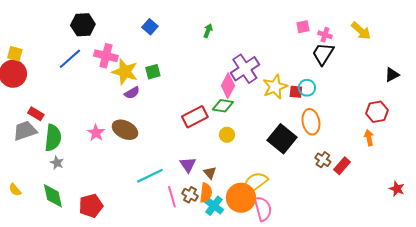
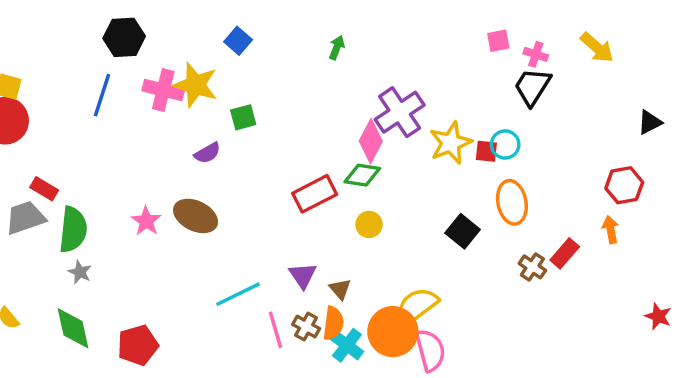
blue line: (70, 59) -> (102, 95), turned -30
yellow star: (125, 72) -> (196, 85), moved
black square: (282, 139) -> (463, 231), size x0.7
red rectangle: (342, 166) -> (565, 253), moved

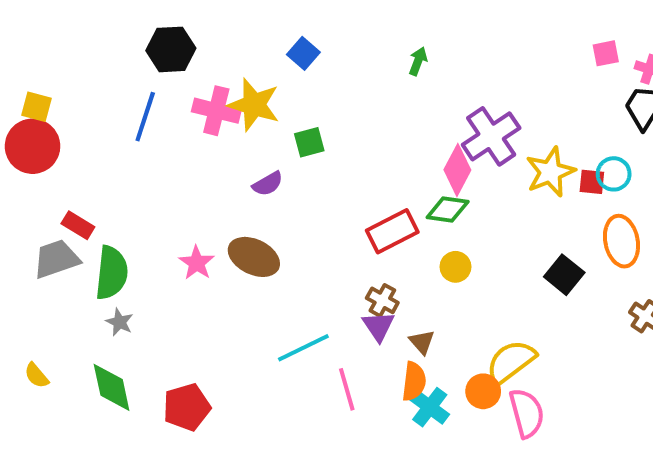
brown cross: (306, 327) -> (382, 300), moved
orange circle: (393, 332) -> (483, 391), size x0.6

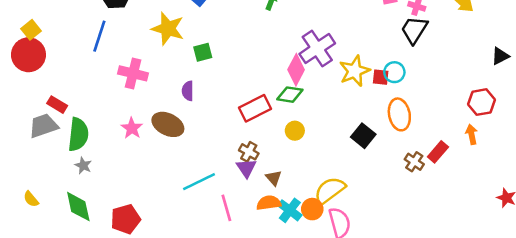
yellow square: (36, 107) -> (31, 30), turned 36
pink cross: (216, 111) -> (133, 73), moved
purple semicircle: (268, 184) -> (188, 91), moved, turned 120
orange semicircle: (414, 381) -> (269, 203), turned -105
cyan cross: (430, 407) -> (290, 210), moved

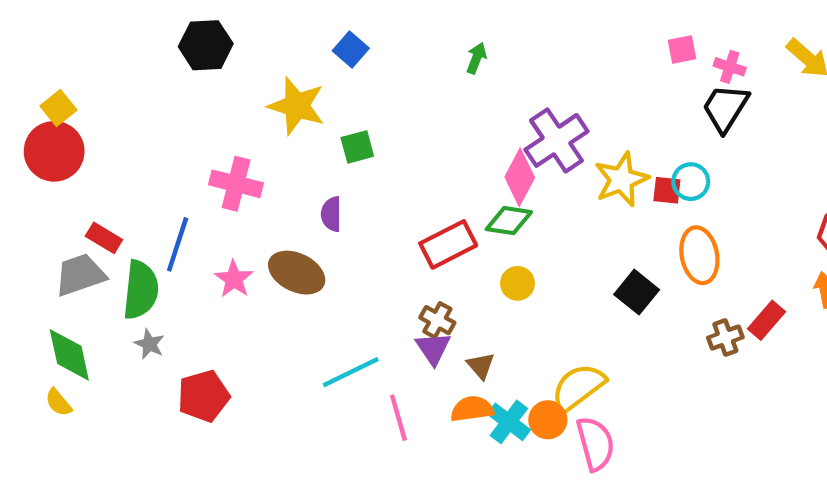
blue line: (99, 36) -> (178, 244), moved
brown cross: (414, 162) -> (725, 337), turned 36
green diamond: (78, 207) -> (69, 355), moved
red pentagon: (126, 219) -> (204, 396), moved

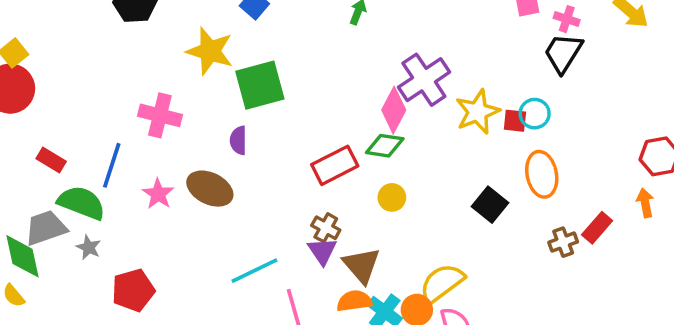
green square: (357, 147) -> (260, 85), size x1.8
gray trapezoid: (80, 275) -> (46, 228), moved
green semicircle: (141, 290) -> (81, 203), turned -75
brown triangle: (481, 366) -> (362, 265), size x1.6

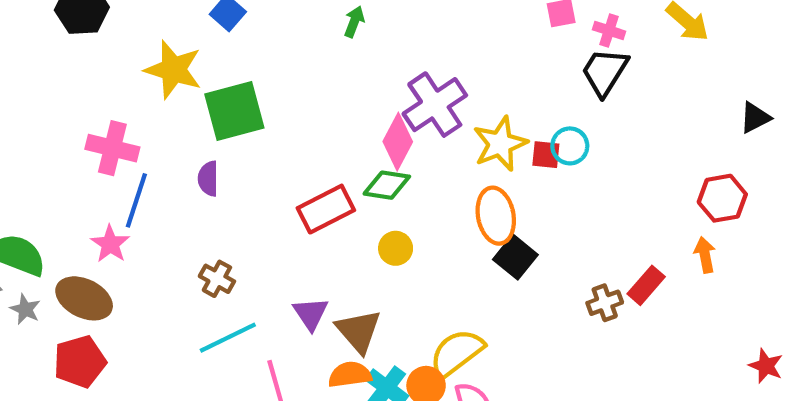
blue line: (112, 165) -> (136, 200), moved
orange ellipse: (542, 174) -> (496, 216), moved
brown ellipse: (210, 189) -> (84, 298), moved
brown cross: (326, 228) -> (217, 279), moved

